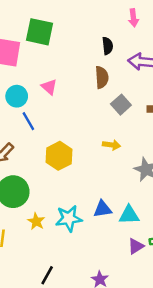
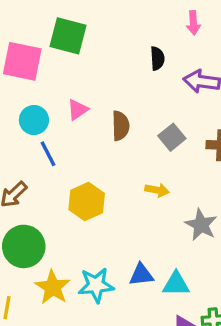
brown semicircle: (102, 77) -> (120, 126), moved
pink triangle: (49, 87) -> (78, 110), turned 42
yellow star: (36, 221) -> (53, 287), size x1.5

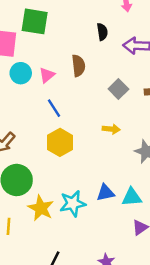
cyan circle: (34, 120) -> (21, 73), moved
brown semicircle: (120, 126) -> (78, 66), moved
blue line: (48, 154) -> (54, 108), moved

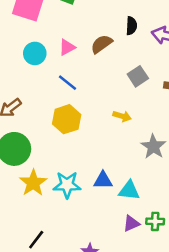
black semicircle: (102, 32) -> (131, 26), moved
brown semicircle: (78, 66) -> (102, 44), turned -130
cyan circle: (21, 73) -> (35, 53), moved
blue line: (54, 108) -> (68, 83), turned -30

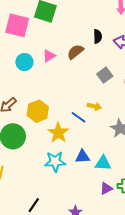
blue line: (68, 83) -> (78, 117), moved
yellow hexagon: (67, 119) -> (38, 111), moved
yellow star: (33, 183) -> (58, 133), moved

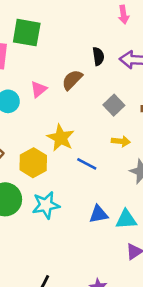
yellow arrow: (94, 106) -> (121, 141), moved
yellow star: (58, 133) -> (61, 138), moved
cyan star: (55, 162) -> (46, 205), moved

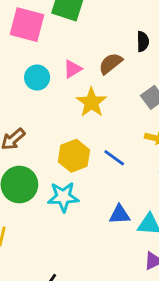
yellow star: (61, 138) -> (91, 102), moved
yellow hexagon: (33, 163) -> (74, 156), moved

